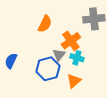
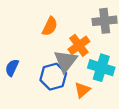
gray triangle: (59, 55) -> (66, 61), size x1.6
cyan cross: (77, 58) -> (101, 68), moved, size x1.6

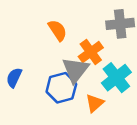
orange semicircle: (50, 26) -> (58, 30), turned -60
cyan cross: (101, 68) -> (116, 78), turned 35

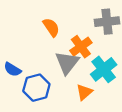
blue semicircle: (14, 78) -> (13, 69), turned -84
blue hexagon: (61, 88) -> (36, 88), moved

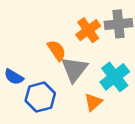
orange semicircle: (51, 27) -> (57, 50), moved
orange cross: (81, 47) -> (88, 30), moved

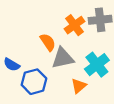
gray triangle: (74, 69) -> (63, 58), turned 40

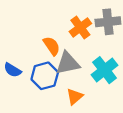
blue hexagon: (34, 82) -> (45, 76), moved
orange triangle: (79, 86) -> (75, 97), moved

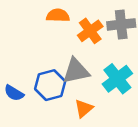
orange semicircle: (52, 46) -> (58, 15), moved, turned -54
blue semicircle: (13, 70) -> (14, 93), moved

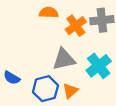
blue hexagon: (50, 85) -> (45, 89), moved

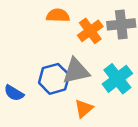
blue hexagon: (45, 89) -> (54, 79), moved

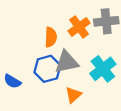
orange semicircle: (58, 15) -> (51, 37), moved, turned 90

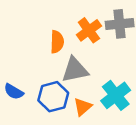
blue hexagon: (47, 69) -> (53, 97), moved
cyan cross: (103, 69) -> (116, 95), moved

